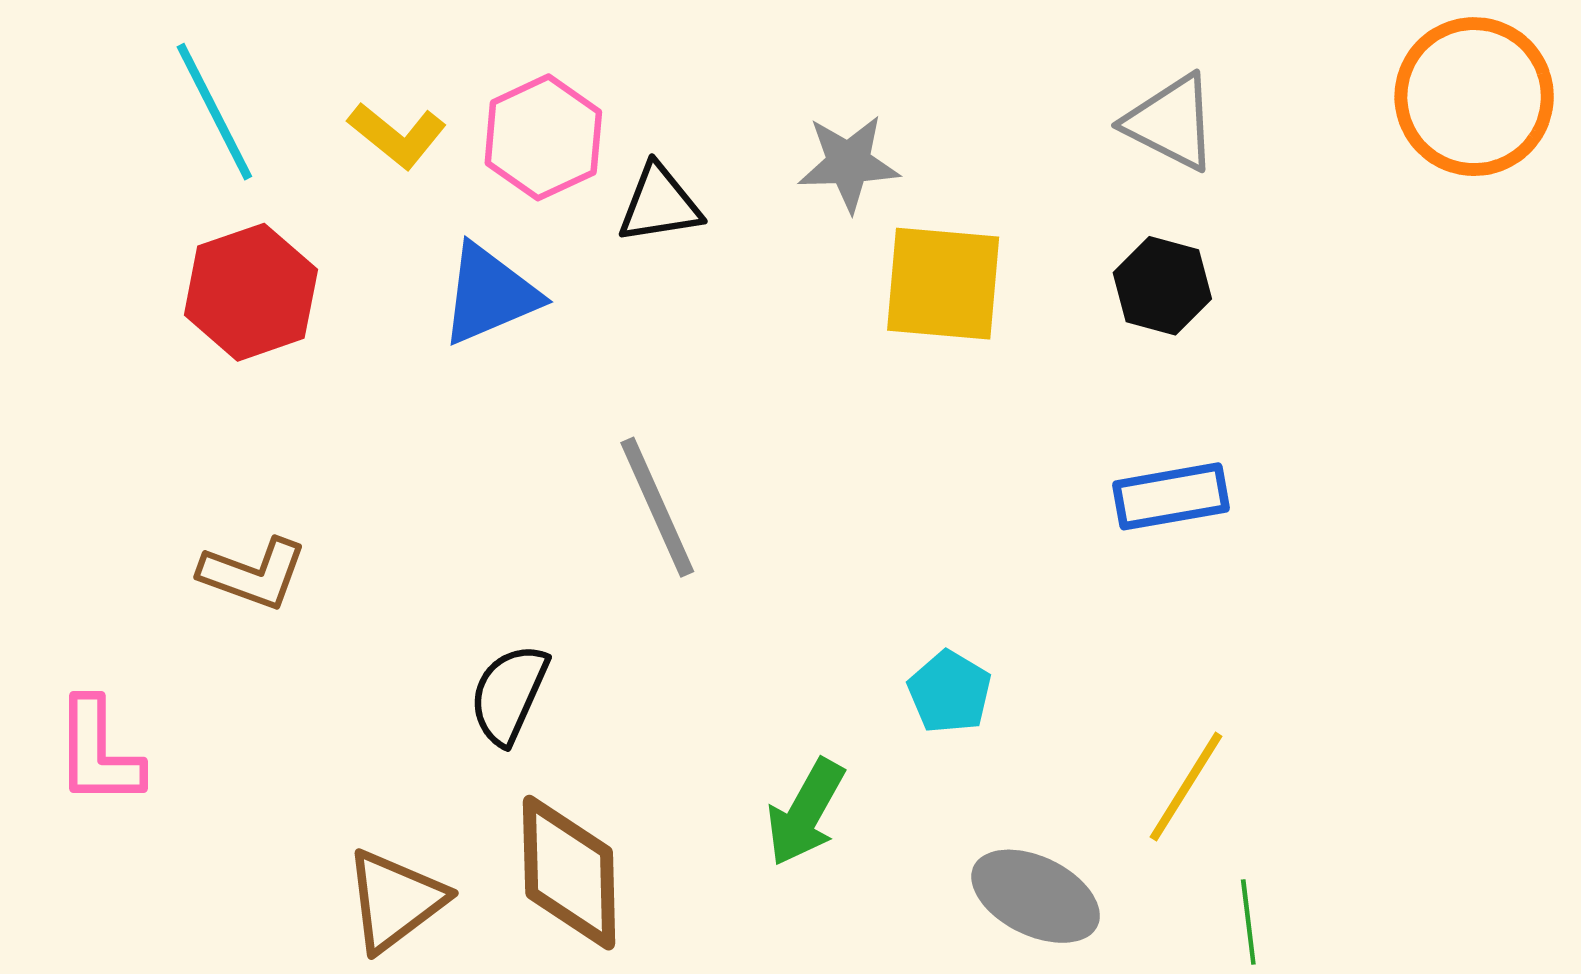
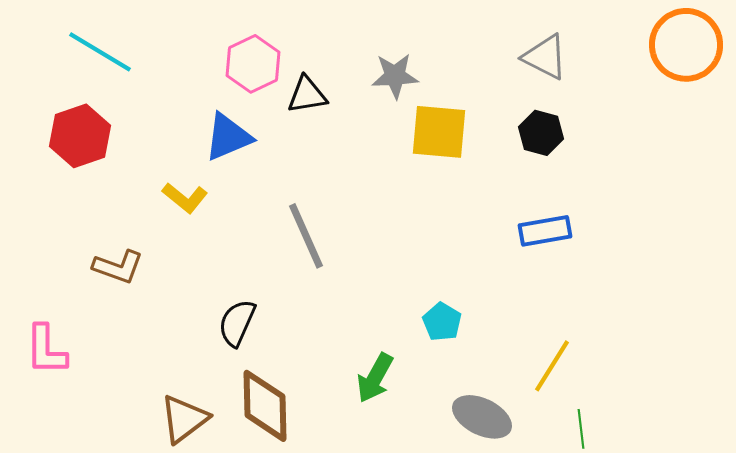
cyan line: (214, 112) -> (100, 52), turned -32
yellow L-shape: (397, 135) -> (185, 198), moved
red hexagon: (251, 292) -> (80, 136), moved

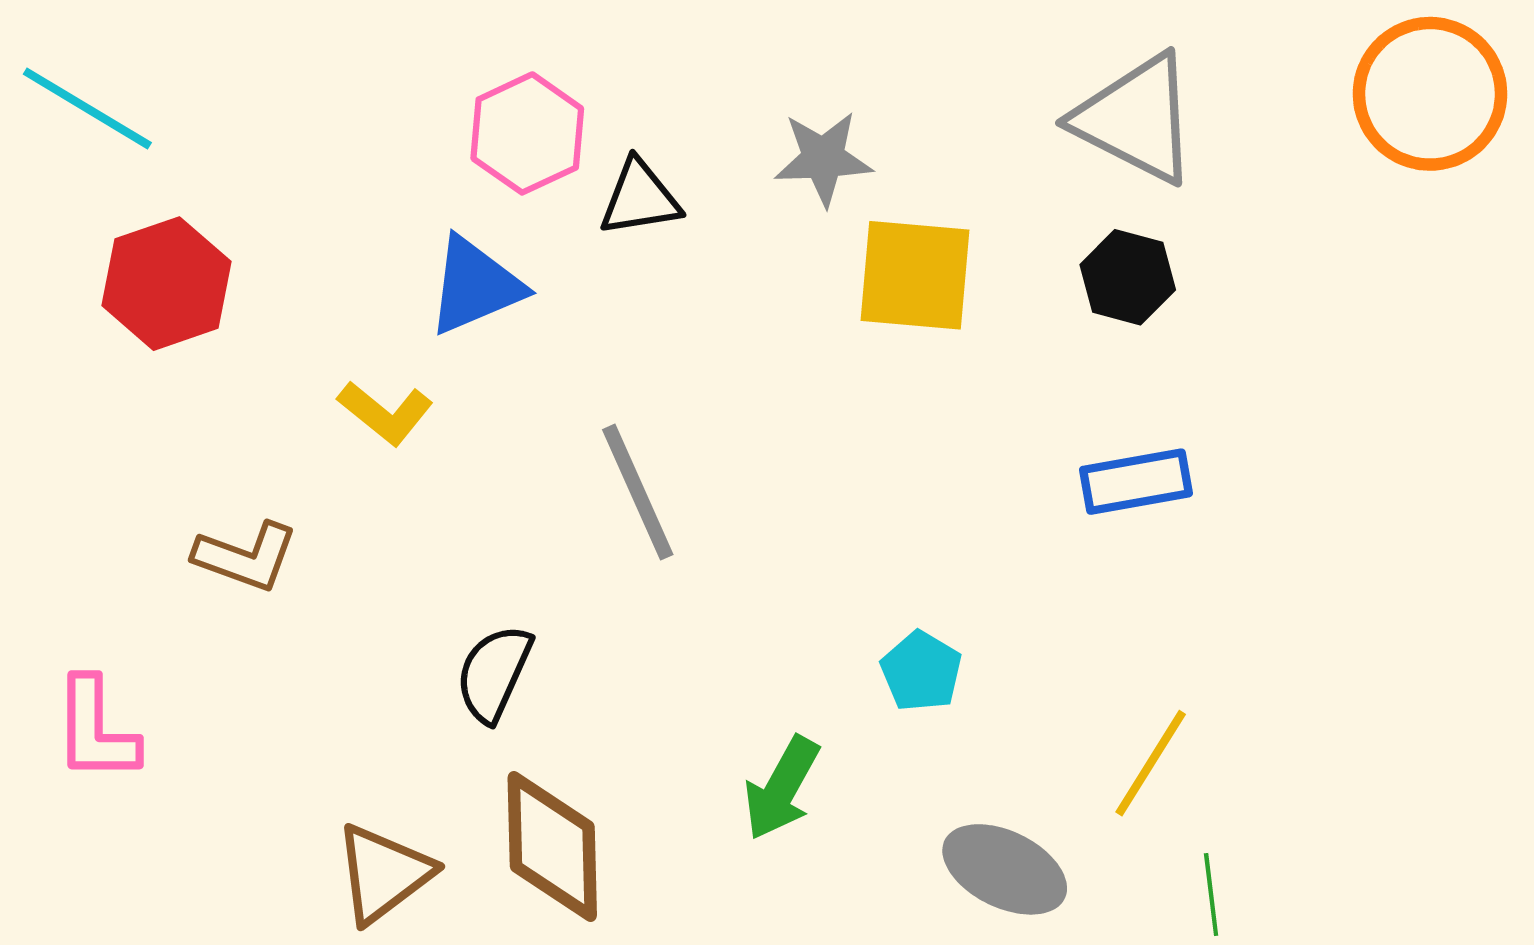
cyan line: (100, 52) -> (87, 108), moved
gray triangle: (545, 57) -> (1136, 119), size x1.4

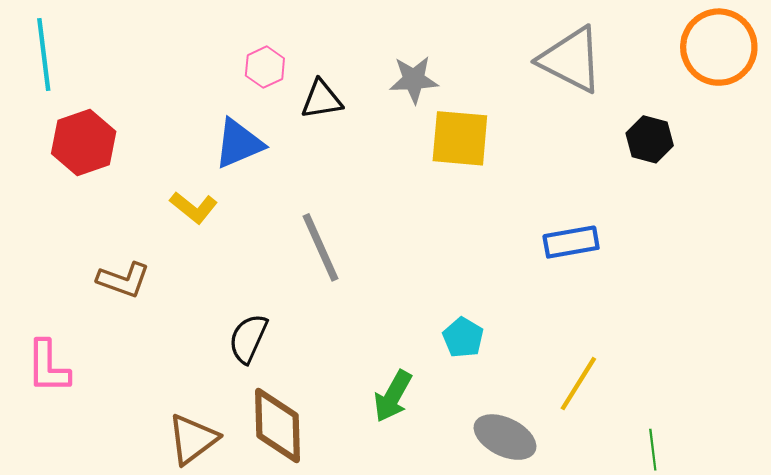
cyan line: (87, 108) -> (44, 54), turned 52
pink hexagon: (527, 133) -> (265, 67), size x0.7
black hexagon: (1128, 277) -> (650, 139), moved
green line: (1211, 894) -> (653, 450), moved

